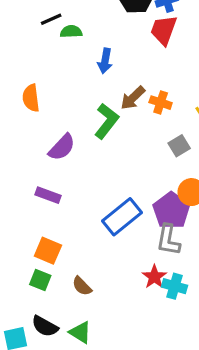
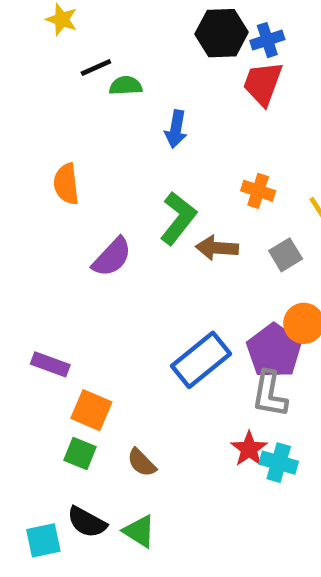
brown arrow: (133, 98) -> (217, 248), moved, turned 48
purple rectangle: (48, 195) -> (50, 364), moved

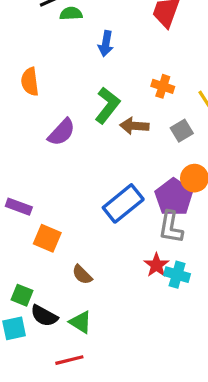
green square: (80, 454) -> (22, 295), moved

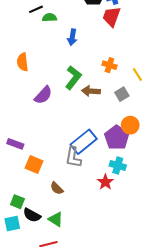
gray L-shape: (171, 227) -> (73, 157), moved
cyan cross: (177, 275) -> (118, 166), moved

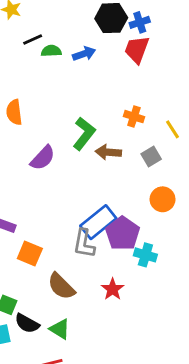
blue arrow: (72, 37) -> (84, 54), moved, turned -119
purple pentagon: (117, 138) -> (123, 234), moved
red star: (105, 182) -> (113, 289), moved
brown semicircle: (57, 188) -> (61, 286), size x1.5

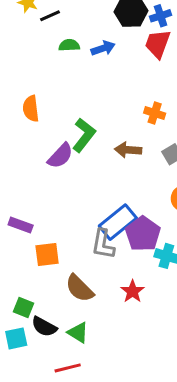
black line: (33, 40) -> (50, 16), moved
green L-shape: (84, 134) -> (84, 135), moved
orange square: (30, 254) -> (47, 254), turned -30

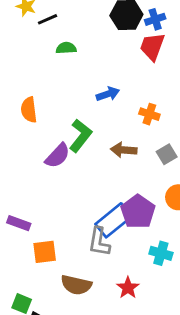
blue arrow: (103, 48) -> (108, 94), moved
purple pentagon: (143, 234) -> (138, 212), moved
brown semicircle: (79, 288) -> (76, 285), turned -32

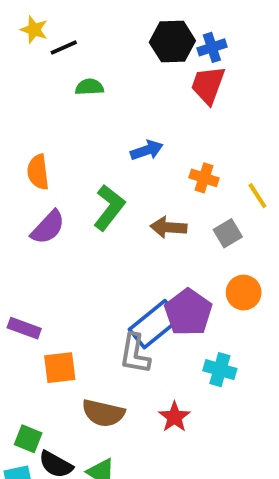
purple semicircle: (58, 156) -> (48, 227), moved

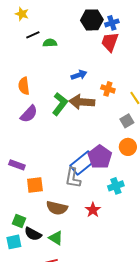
black line: (64, 47) -> (33, 35), moved
brown arrow: (168, 227) -> (82, 102), moved, size x1.4
gray square: (228, 233) -> (127, 121), moved
cyan cross: (220, 370) -> (116, 186), turned -35

